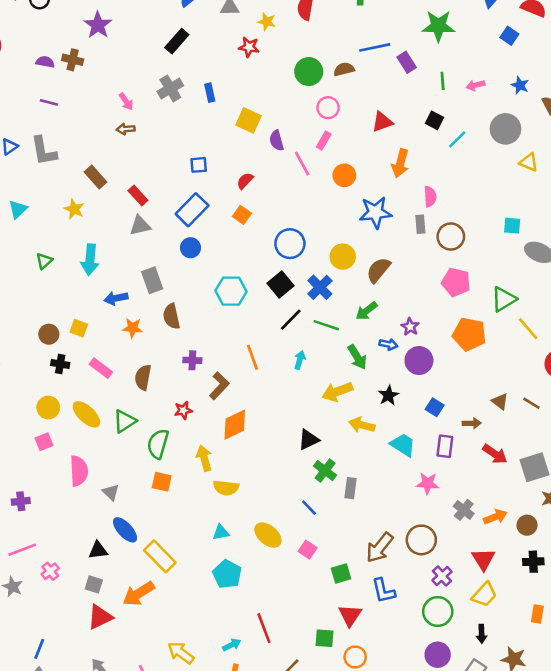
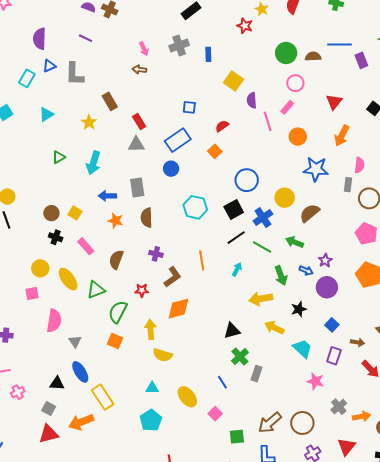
red triangle: (382, 122) -> (334, 102), turned -42
green arrow: (366, 311) -> (295, 242), turned 48

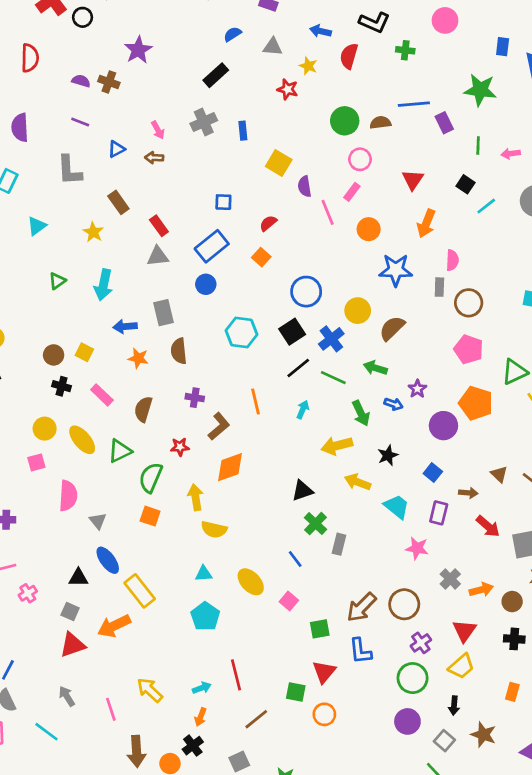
blue triangle: (49, 66) -> (116, 149), moved
purple circle: (327, 287) -> (443, 426), moved

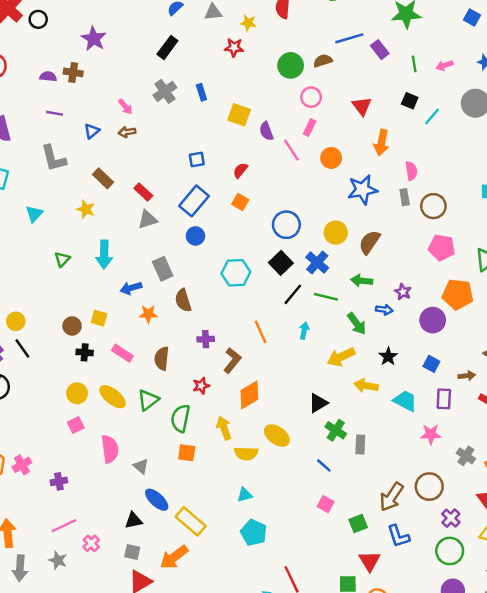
yellow ellipse: (251, 582) -> (277, 435), moved

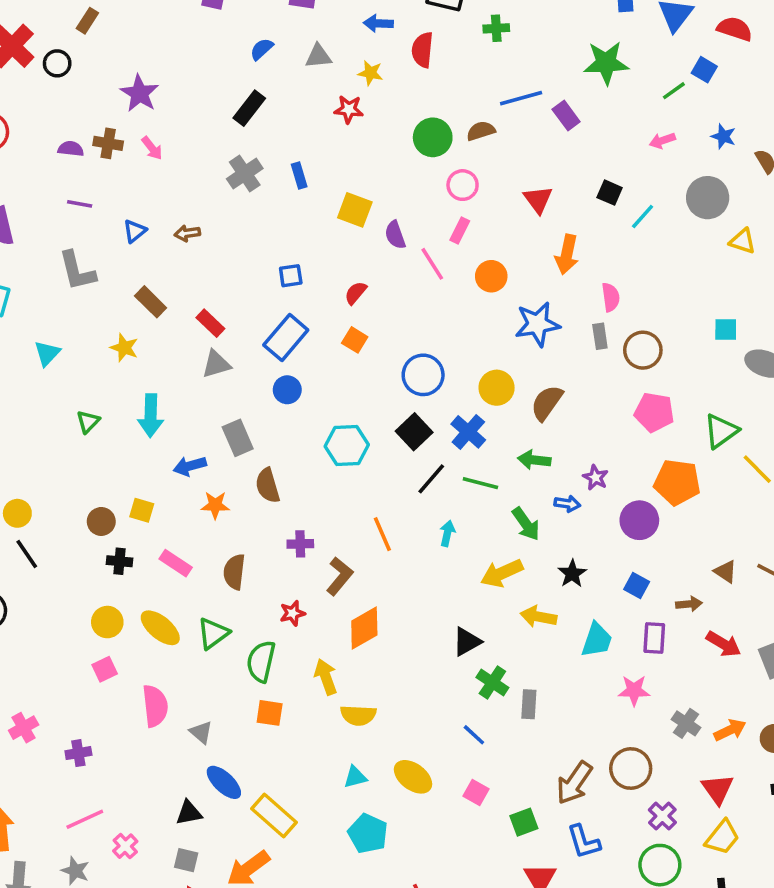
green line: (414, 64) -> (674, 91), moved, turned 63
pink arrow: (125, 107) -> (152, 148), moved
cyan trapezoid: (405, 401) -> (597, 640), turned 80
yellow ellipse: (277, 435) -> (413, 777), moved

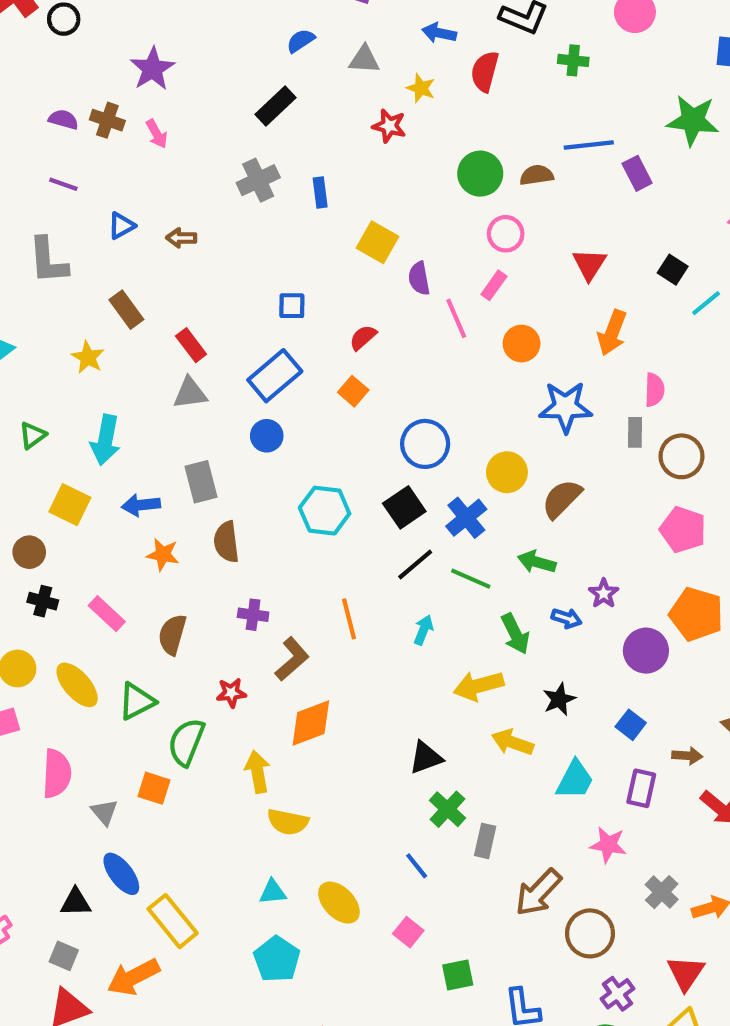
yellow square: (142, 510) -> (70, 505), moved, size x1.4
orange square: (270, 713) -> (154, 788), moved
brown arrow: (574, 783) -> (538, 892), moved

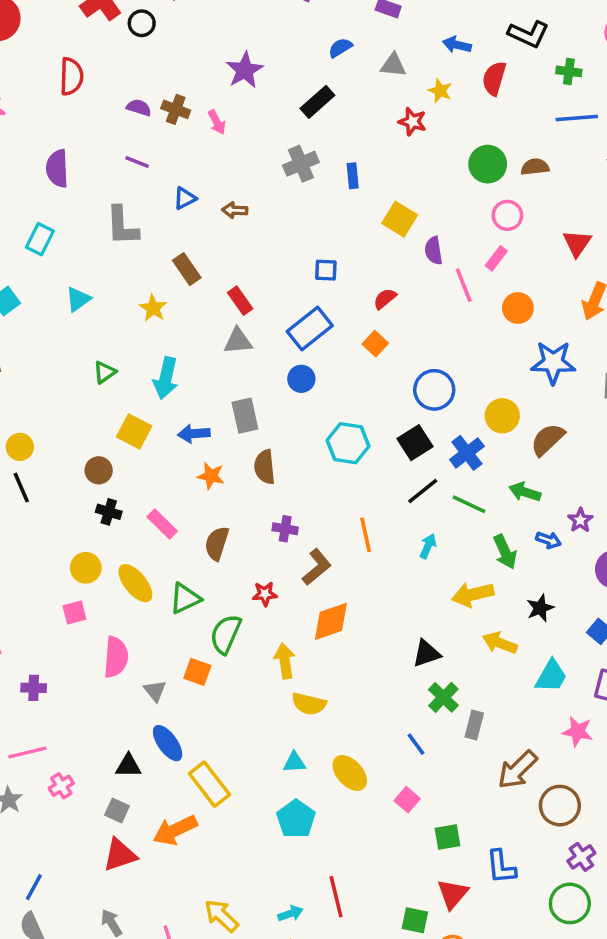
purple star: (152, 69) -> (245, 70), moved
blue line: (589, 145) -> (577, 118), moved

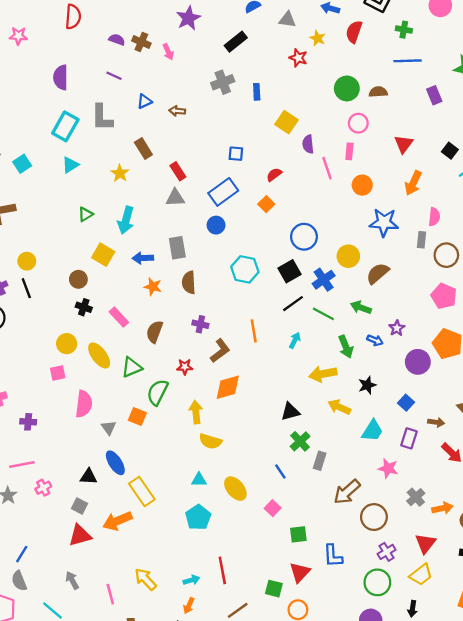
cyan rectangle: (40, 239) -> (65, 126), moved, size x1.4
pink rectangle: (496, 258) -> (349, 151), turned -35

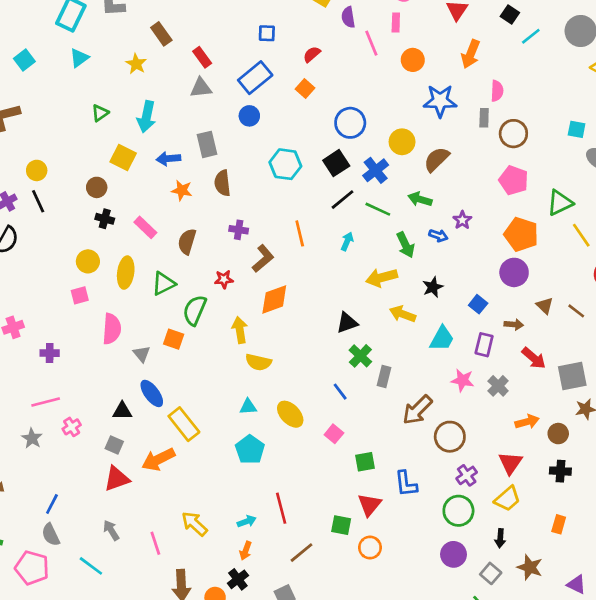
yellow ellipse: (99, 355) -> (126, 273), turned 48
purple circle: (418, 362) -> (514, 272), moved
gray cross: (416, 497) -> (498, 386), moved

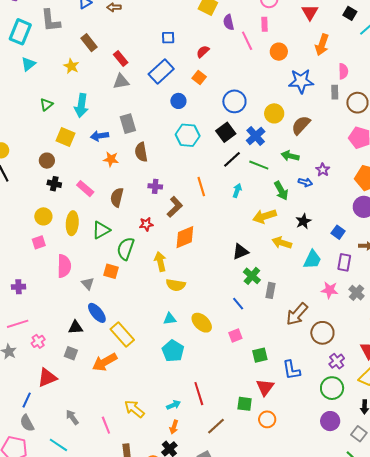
blue circle: (249, 116) -> (178, 101), moved
pink square: (334, 434) -> (235, 336), turned 32
red triangle: (117, 479) -> (47, 378), moved

